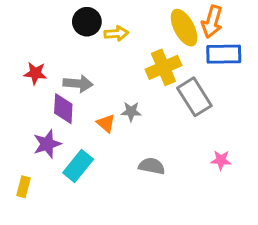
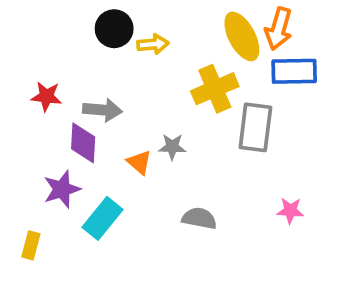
gray rectangle: (194, 97) -> (255, 127), turned 39

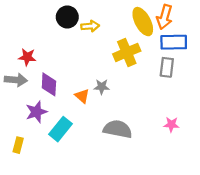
gray arrow: (103, 110) -> (16, 80), moved
gray rectangle: (255, 127) -> (167, 67), moved, size x0.7
gray semicircle: (199, 218) -> (118, 129), size x1.4

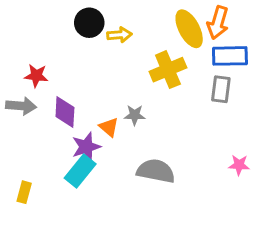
purple star: (36, 112) -> (86, 147), moved
pink star: (171, 124) -> (239, 165), moved

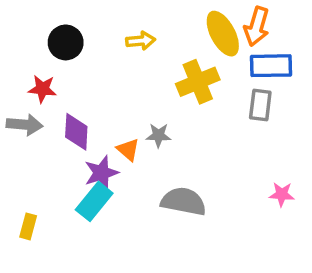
black circle: (89, 23) -> (66, 42), moved

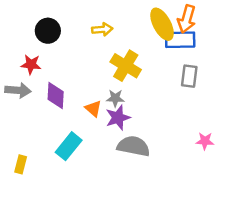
blue rectangle: (271, 66) -> (180, 40), moved
yellow cross: (198, 82) -> (126, 66), moved, turned -36
purple star: (101, 173) -> (118, 118), moved

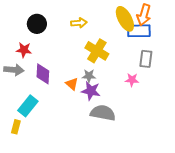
purple star: (118, 118) -> (91, 91), turned 30
pink star: (205, 141) -> (132, 80), moved
cyan rectangle: (69, 146) -> (28, 106), moved

